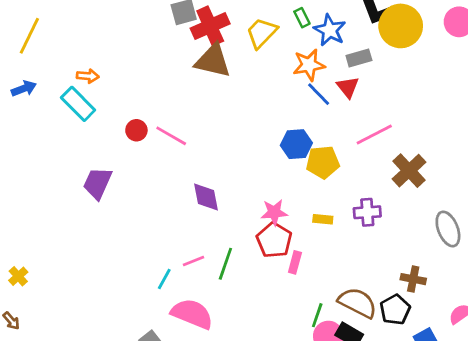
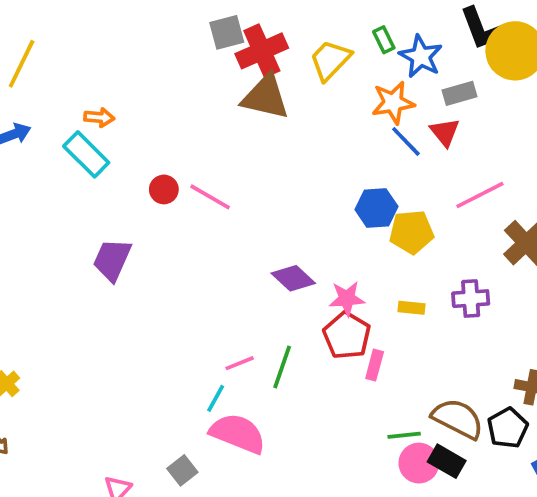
purple diamond: (206, 197) -> (293, 278), moved, turned -36
cyan line: (164, 279) -> (216, 398), moved
green line: (317, 315) -> (404, 435), turned 65

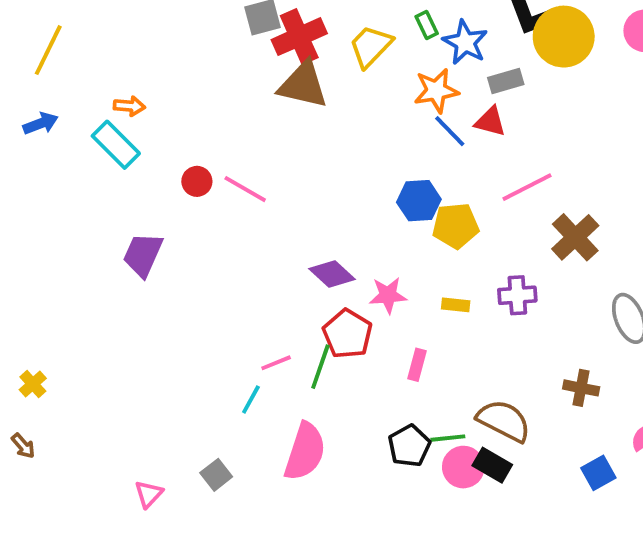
red triangle: (445, 132) -> (490, 122), turned -36
red pentagon: (347, 336) -> (347, 334), moved
black pentagon: (508, 428) -> (409, 446), moved
pink semicircle: (238, 433) -> (305, 452), moved, turned 86

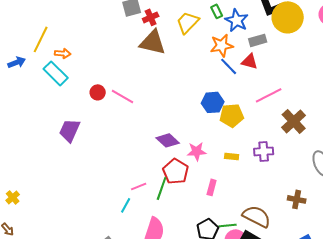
red cross: (299, 37) -> (151, 17), size x0.6
yellow line: (48, 50) -> (41, 39), moved

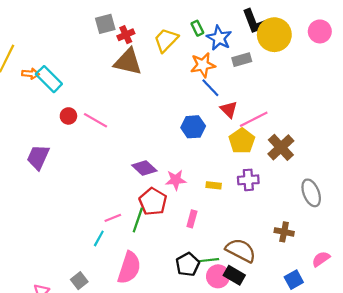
red triangle: (250, 61) -> (229, 109), moved, turned 30
cyan rectangle: (56, 73) -> (49, 79), moved
yellow pentagon: (232, 115) -> (242, 141), moved, turned -30

